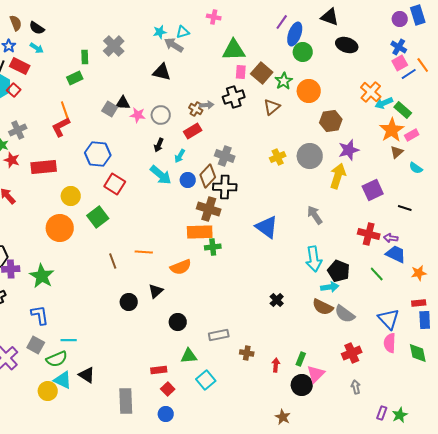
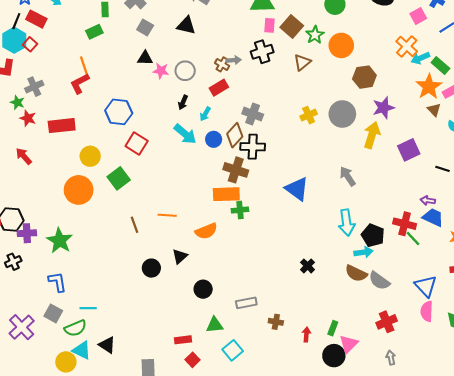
pink square: (400, 63) -> (418, 16), moved
gray square: (110, 109) -> (145, 27), moved
brown triangle: (397, 152) -> (434, 110), turned -32
red cross: (369, 234) -> (405, 224), moved

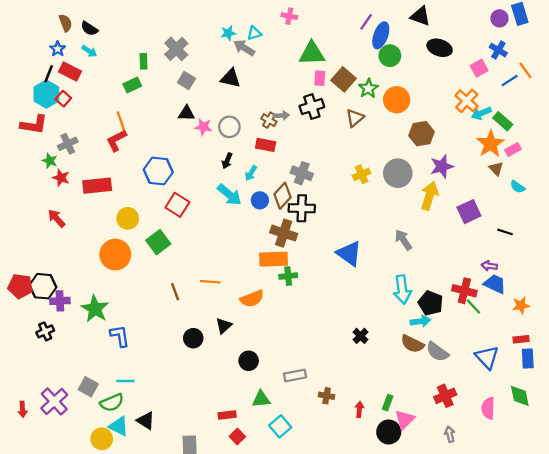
red rectangle: (219, 88) -> (266, 145), turned 42
blue L-shape: (57, 282) -> (120, 336), moved
pink semicircle: (427, 311) -> (488, 408), moved

